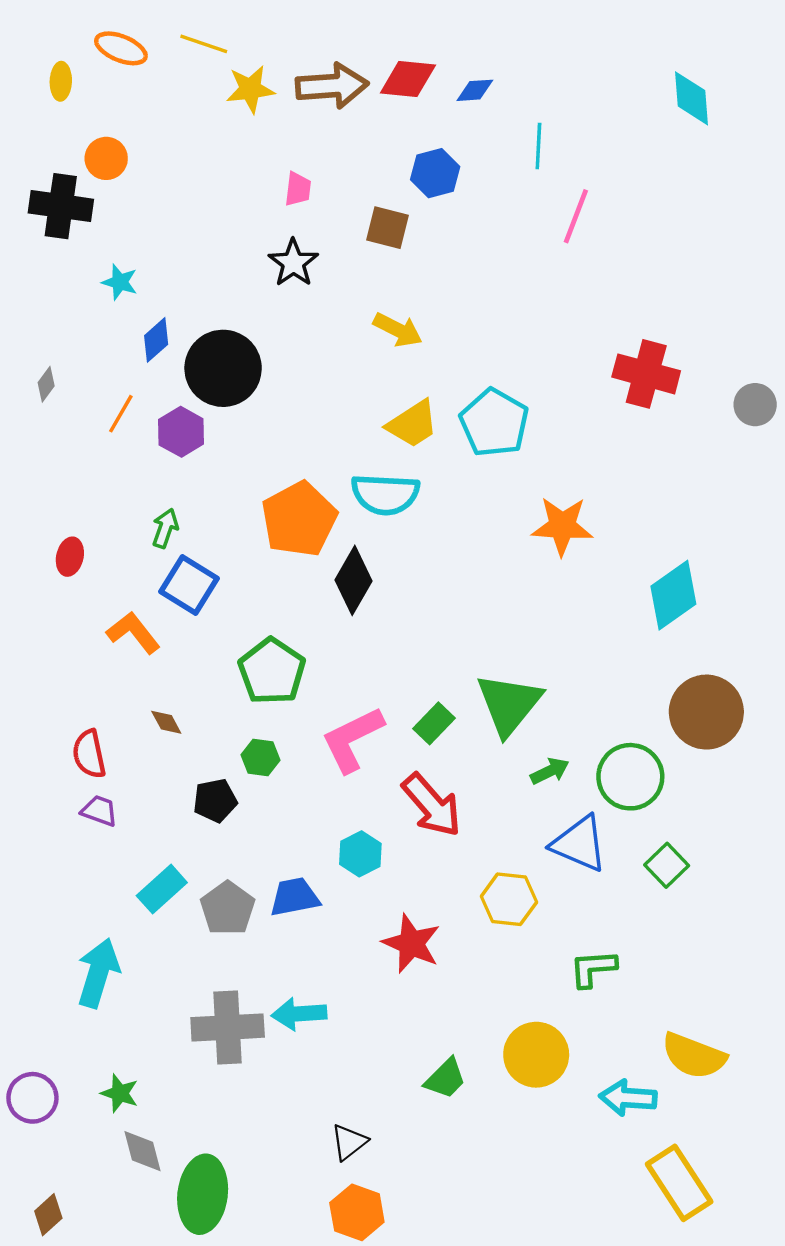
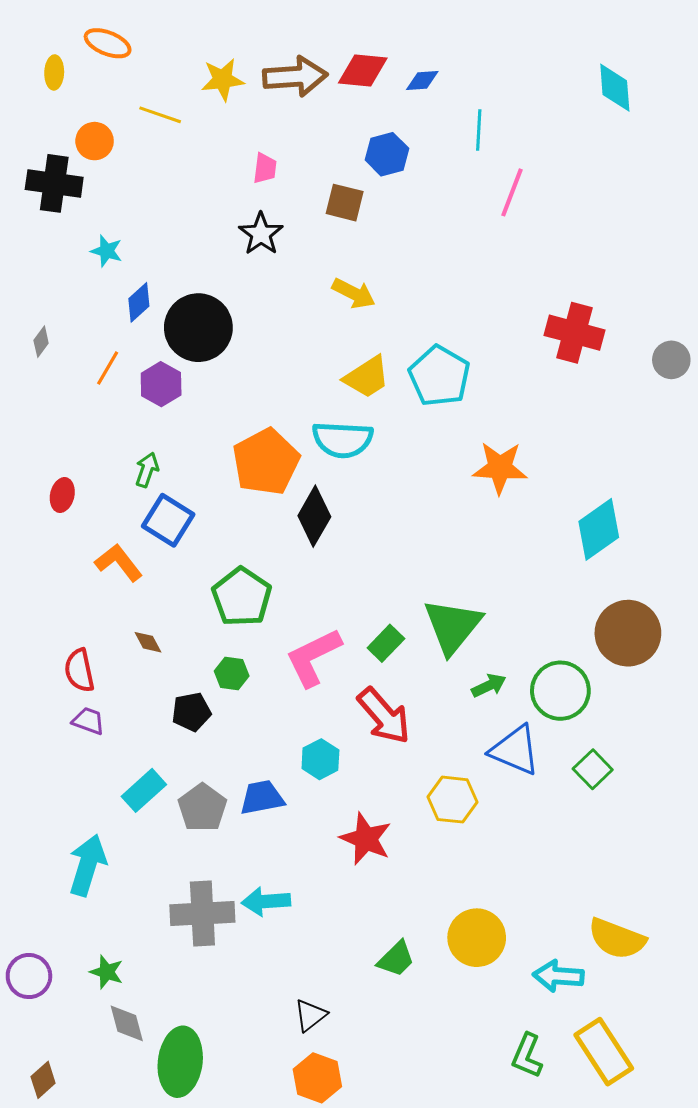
yellow line: (204, 44) -> (160, 115), moved
green L-shape: (593, 968) -> (527, 1056), moved, turned -63

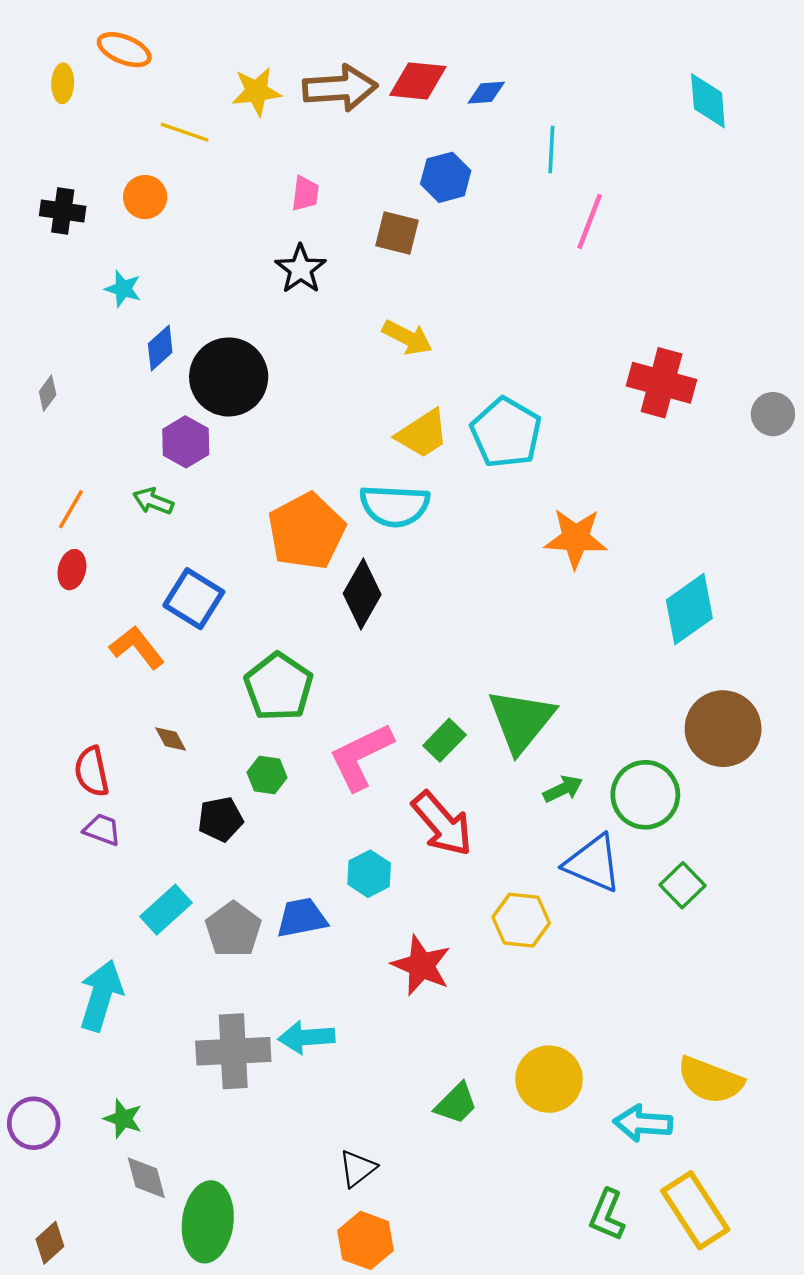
orange circle: (95, 141) -> (145, 197), moved
black cross: (54, 183) -> (63, 211), size x0.7
orange line: (108, 368) -> (71, 509), moved
green arrow: (147, 470) -> (153, 501), moved, turned -88

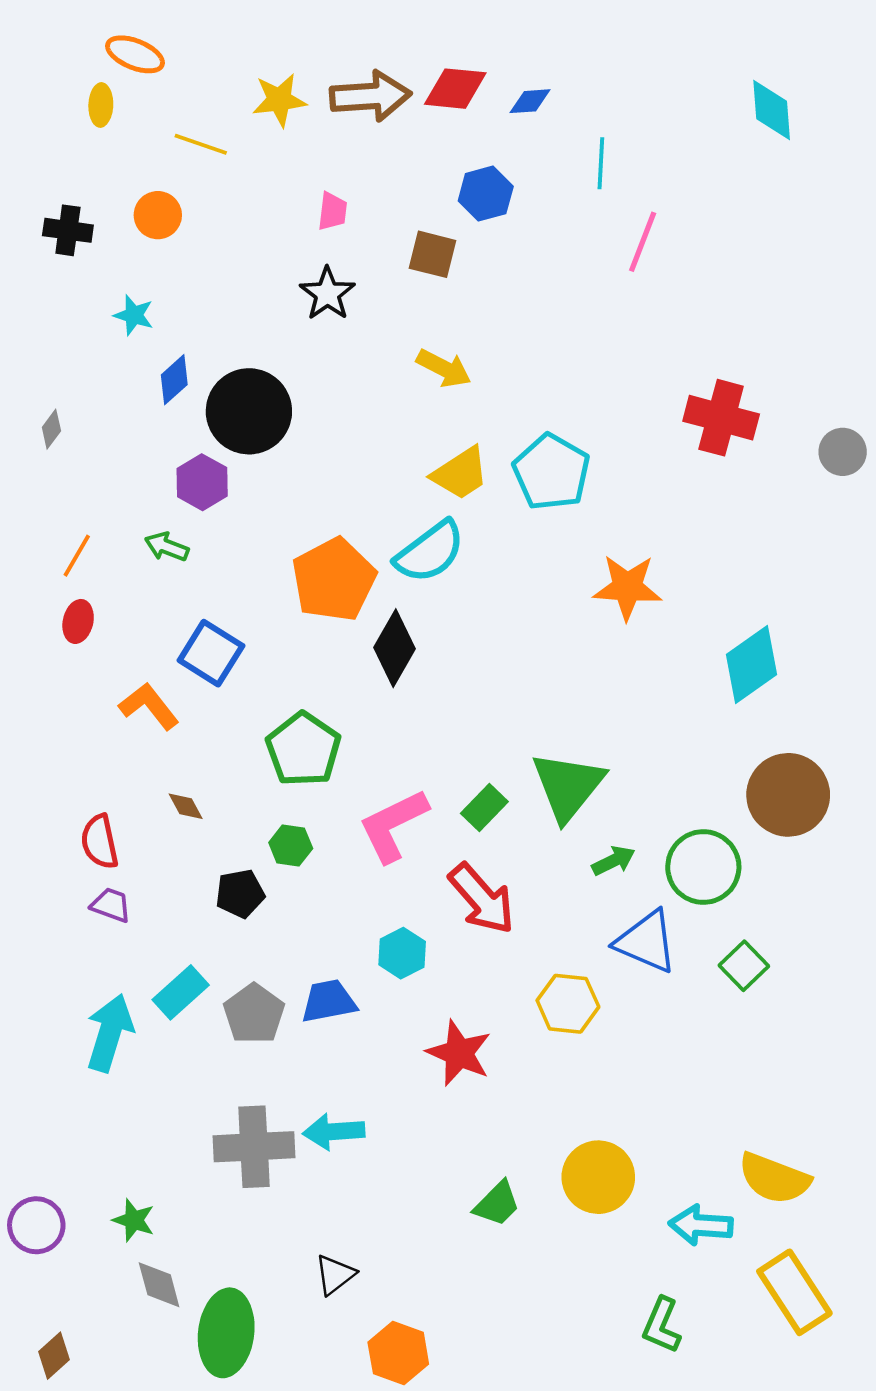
yellow ellipse: (63, 83) -> (101, 105), moved
cyan semicircle: (395, 506) -> (430, 552), turned -40
cyan arrow: (101, 996) -> (110, 1033), moved
black triangle: (357, 1168) -> (335, 1275), moved
yellow rectangle: (695, 1210) -> (794, 1292), moved

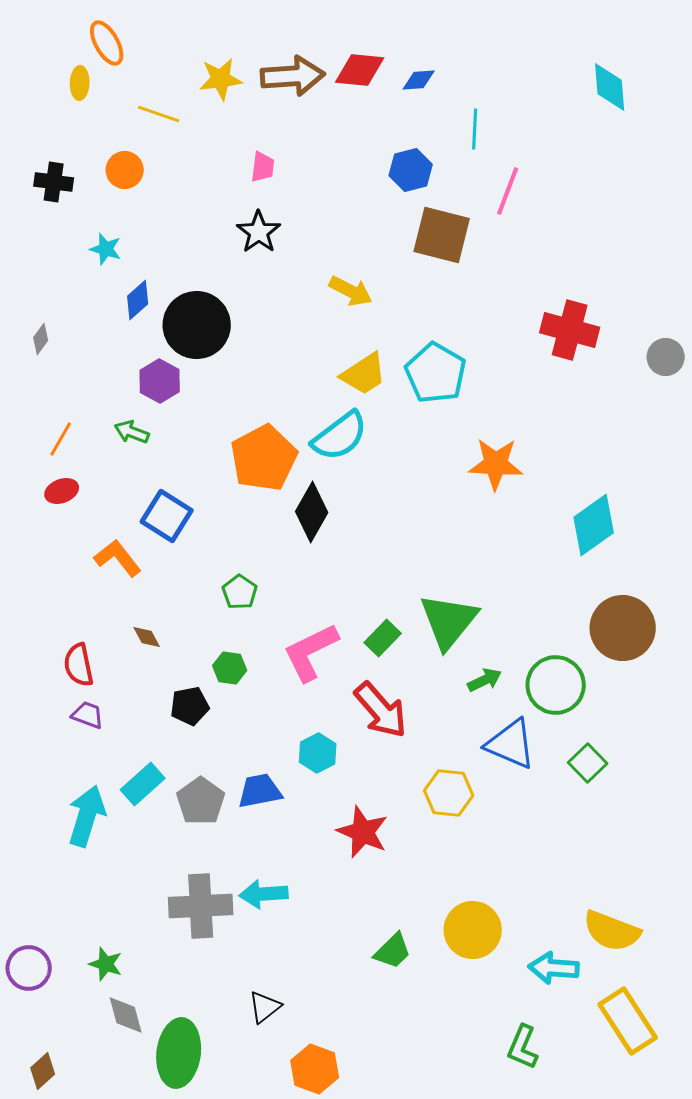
orange ellipse: (135, 54) -> (107, 43), turned 39
blue hexagon: (486, 194) -> (411, 170), moved
brown square: (432, 254) -> (442, 235), moved, size x1.5
red ellipse: (78, 621) -> (62, 491), turned 56
green pentagon: (303, 749) -> (240, 592), size x0.6

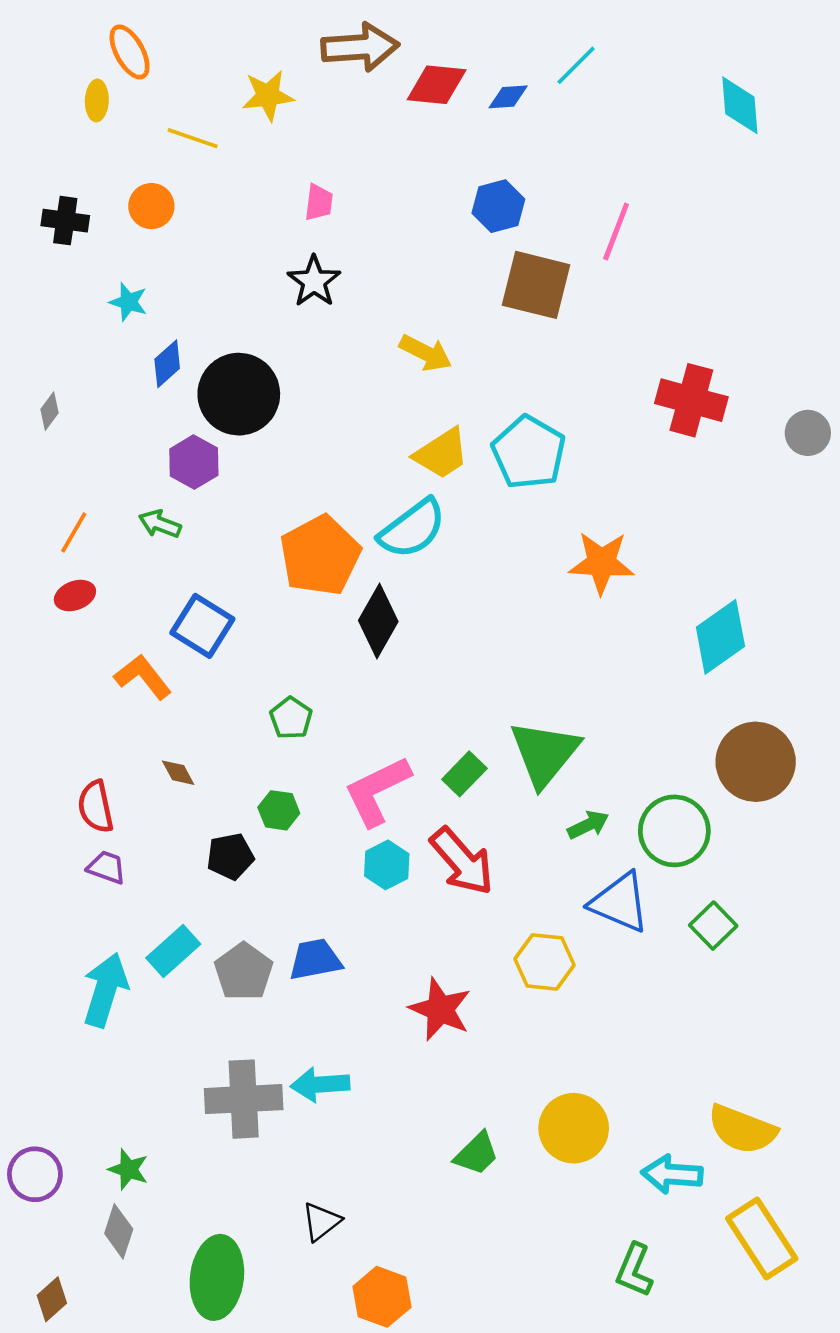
brown arrow: (293, 76) -> (360, 47), moved
cyan line: (475, 129) -> (576, 65), moved, turned 42
cyan hexagon: (318, 753) -> (387, 865), moved
gray diamond: (126, 1015) -> (119, 1231), moved, turned 33

